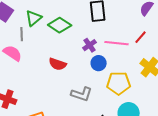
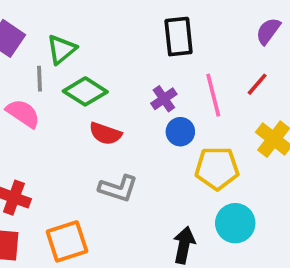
green diamond: (60, 25) -> (85, 91), moved
pink line: (117, 43) -> (213, 95), turned 70
gray L-shape: (82, 94) -> (118, 188), moved

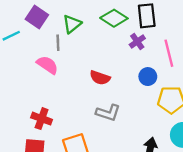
green diamond: (85, 91) -> (114, 18), moved
purple cross: (164, 99) -> (137, 42), moved

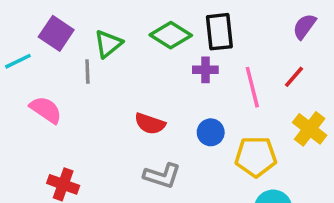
purple cross: (137, 42) -> (205, 70), turned 35
pink semicircle: (47, 65) -> (46, 110), moved
blue circle: (148, 77) -> (211, 132), moved

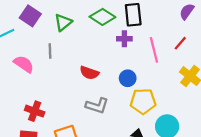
gray line: (87, 72) -> (50, 51), moved
yellow pentagon: (256, 157) -> (143, 101), moved

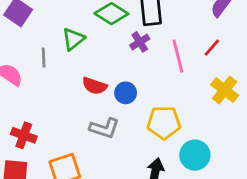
green triangle: (63, 22) -> (73, 39), moved
purple cross: (124, 39) -> (140, 42), turned -32
blue circle: (128, 78) -> (126, 93), moved

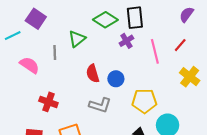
red semicircle: (94, 86) -> (93, 74), turned 54
red cross: (24, 135) -> (48, 102), moved

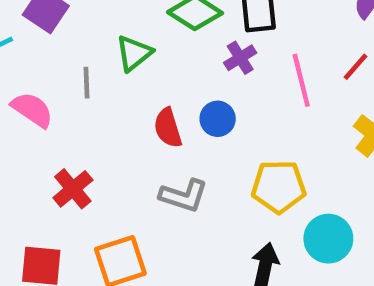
blue circle: (116, 79) -> (218, 119), moved
red cross: (48, 102) -> (73, 189), turned 30

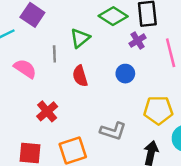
red semicircle: (168, 128) -> (80, 76), moved
gray L-shape: (184, 196) -> (113, 131), moved

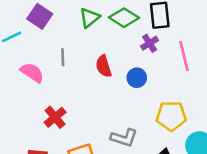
green triangle: (80, 38) -> (90, 18), moved
red semicircle: (80, 76) -> (104, 66), moved

